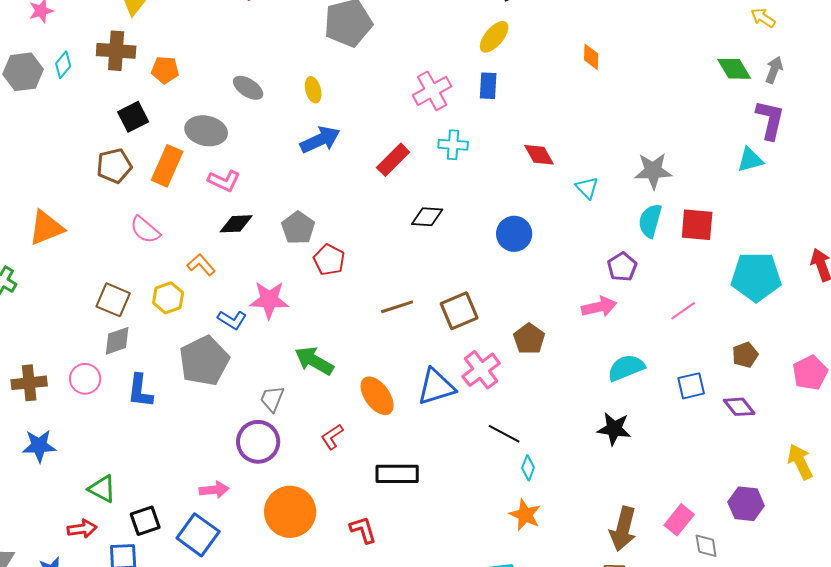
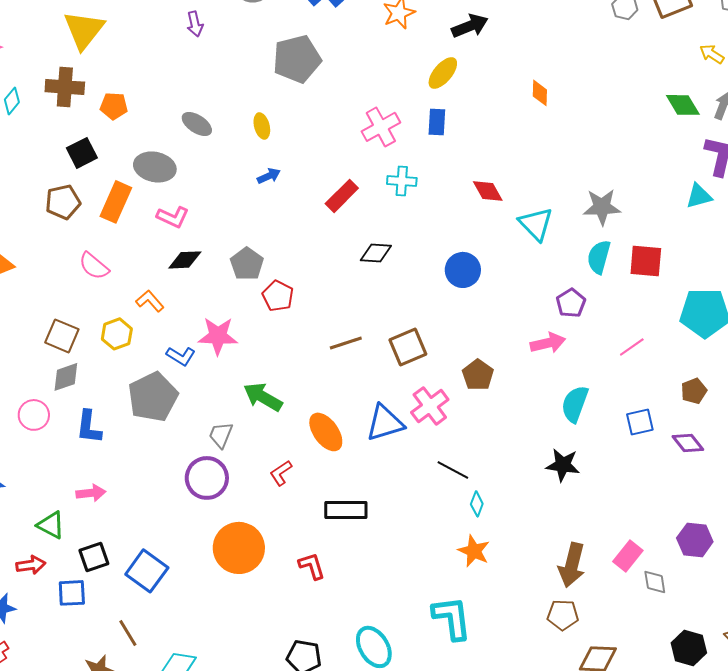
blue arrow: (320, 140) -> (269, 176), size x0.6
cyan triangle: (587, 188) -> (536, 224), size x1.5
cyan semicircle: (626, 368) -> (575, 404), turned -48
pink arrow: (214, 490) -> (91, 493), moved

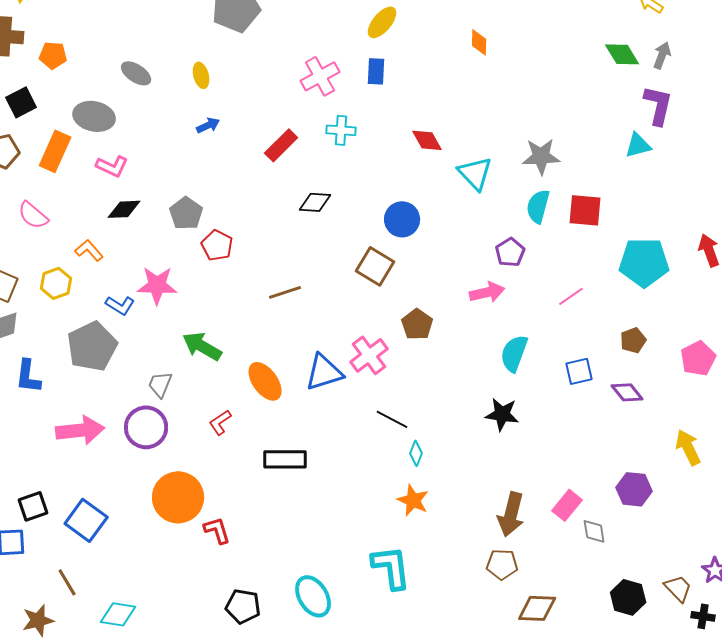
brown square: (408, 347) -> (375, 266), moved, turned -36
pink arrow: (91, 493) -> (80, 430), moved, size x1.6
red L-shape: (312, 566) -> (217, 530), moved

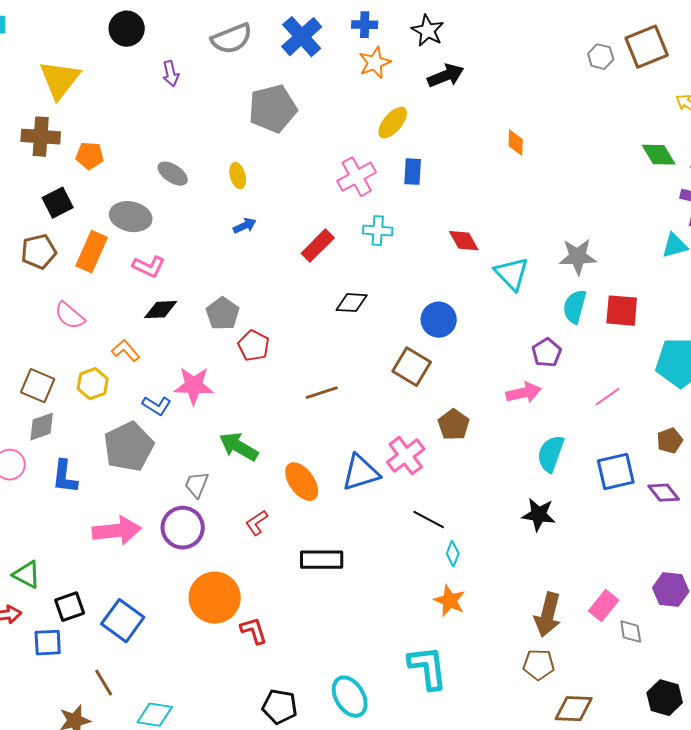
yellow ellipse: (382, 22) -> (393, 123), moved
blue square: (579, 371) -> (616, 472), size x1.4

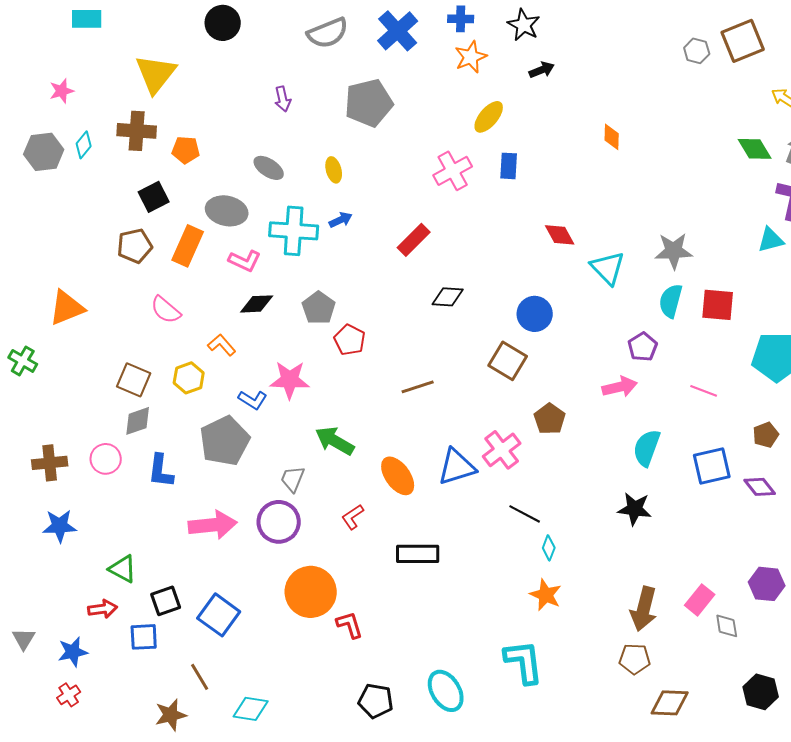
purple arrow: (171, 74) -> (283, 99), moved
black arrow: (446, 76) -> (542, 70), size x0.7
cyan cross: (378, 231) -> (294, 231), moved, size x1.6
pink line: (608, 397) -> (704, 391), turned 56

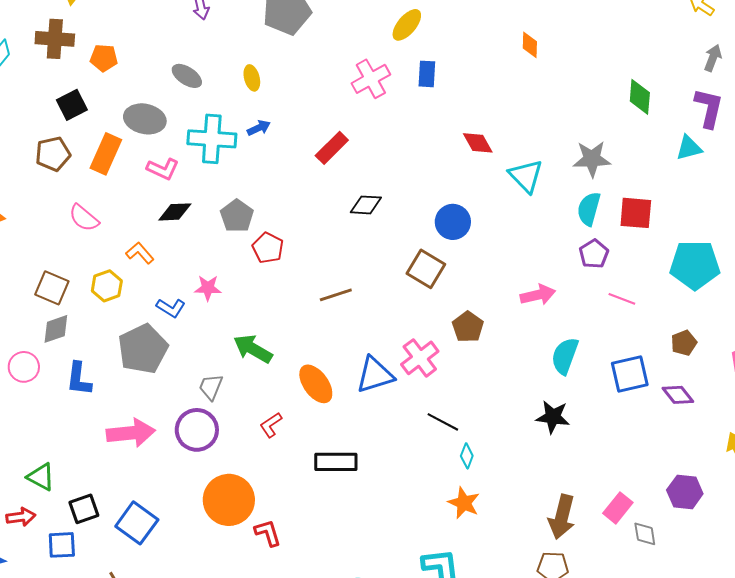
green diamond: (755, 149) -> (640, 97), moved, turned 36
purple pentagon: (643, 347) -> (594, 254), moved
pink star: (290, 380) -> (208, 288), size x0.7

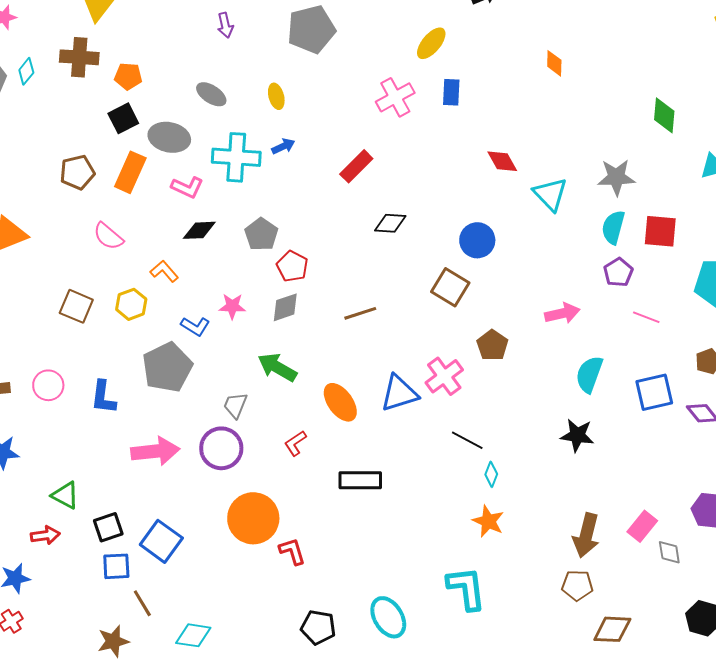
black square: (72, 105) -> (123, 118), moved
gray diamond: (56, 329) -> (285, 307), moved
blue square: (62, 545) -> (116, 566), moved

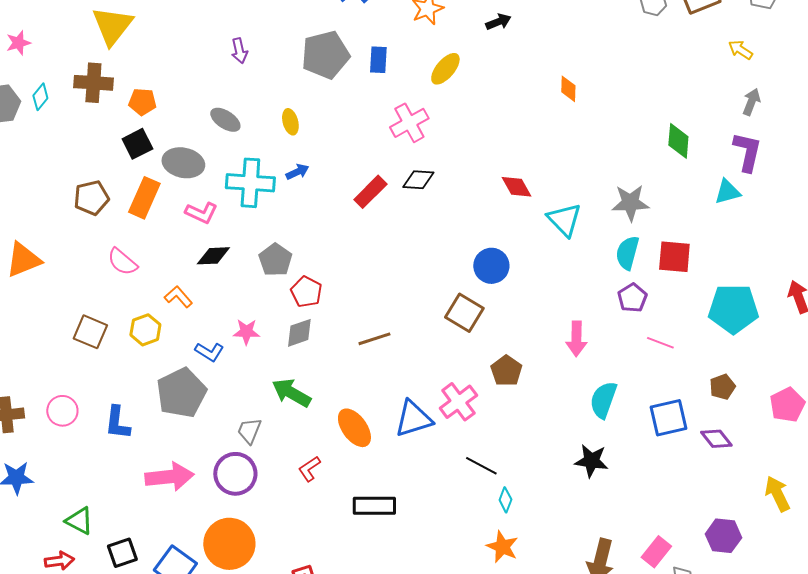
blue rectangle: (451, 92) -> (378, 60), moved
black diamond: (390, 223) -> (418, 180), moved
pink arrow: (562, 313) -> (576, 339), turned 104
orange circle: (253, 518) -> (229, 544), moved

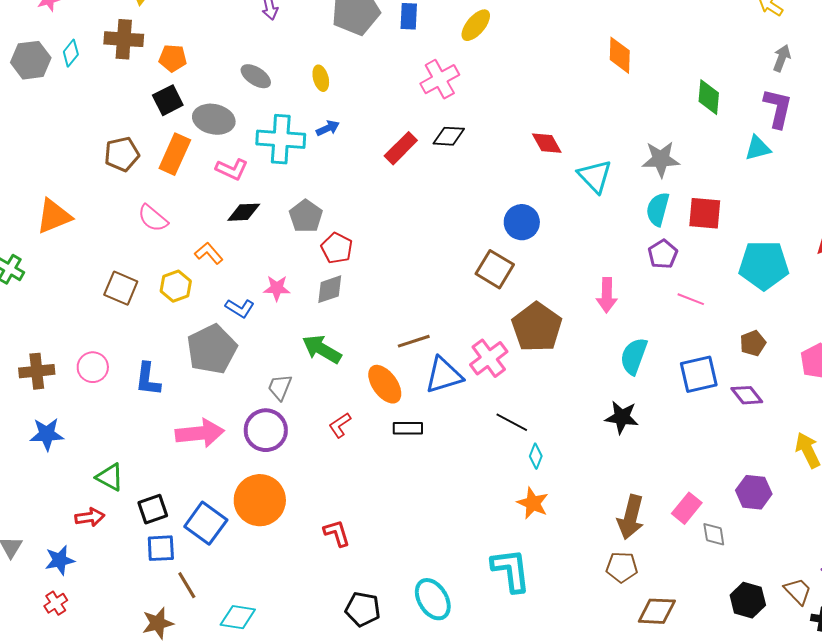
orange diamond: (568, 89) -> (620, 55), moved, size x1.4
brown line: (374, 339) -> (414, 341), moved
brown pentagon: (506, 371) -> (537, 327), size x1.6
black rectangle: (374, 506) -> (408, 428), moved, size x0.7

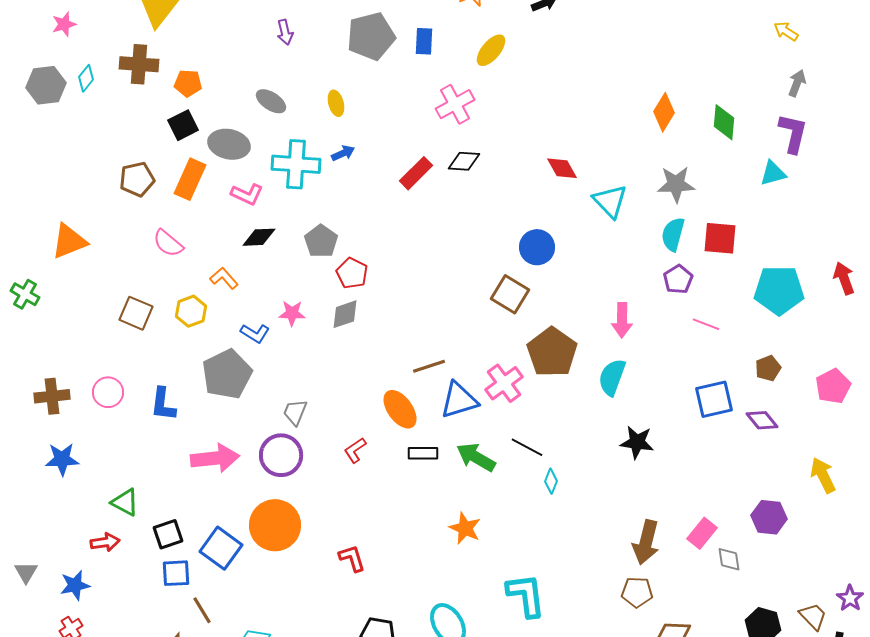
orange diamond: (620, 55) -> (664, 112), moved, turned 30
green arrow: (322, 349) -> (476, 457), moved
cyan semicircle: (634, 356) -> (612, 377), moved
orange star: (533, 503) -> (465, 528), moved

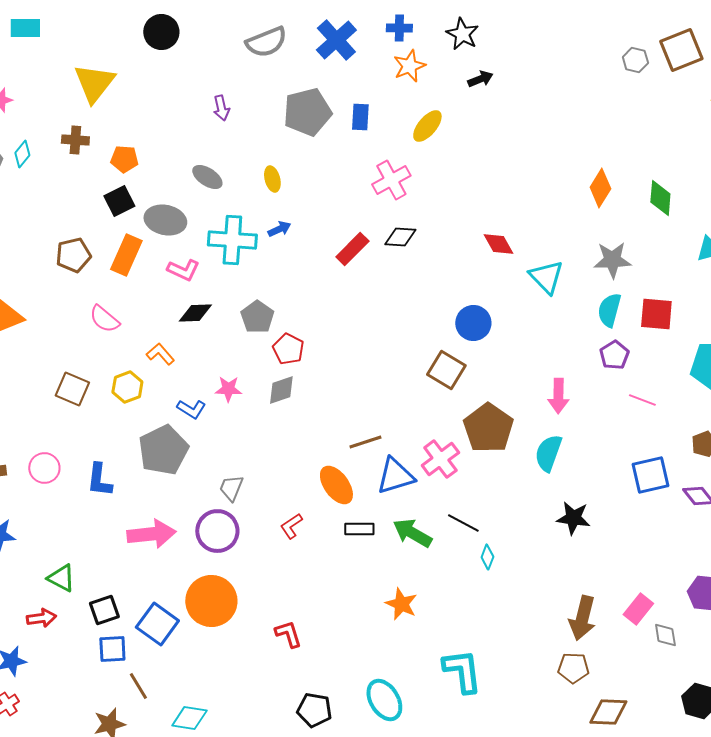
brown cross: (139, 64) -> (75, 140), size x0.7

